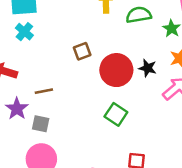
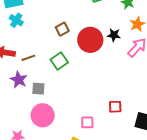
brown line: (44, 91) -> (28, 58), moved
green square: (116, 114) -> (59, 61), moved, turned 30

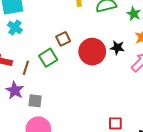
brown line: (28, 58) -> (26, 68), turned -56
green square: (59, 61) -> (48, 58), moved

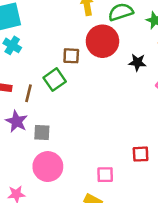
brown square: (63, 39) -> (71, 56), turned 32
red circle: (92, 52) -> (102, 41), moved

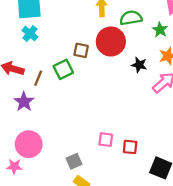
gray square: (42, 132) -> (74, 161), moved, turned -35
pink circle: (48, 167) -> (29, 144), moved
pink square: (105, 175) -> (106, 140), moved

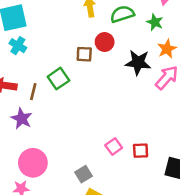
red circle: (111, 41) -> (105, 42), size x0.6
brown square: (81, 50) -> (84, 54), moved
black star: (139, 65) -> (138, 62), size x1.5
pink square: (106, 140) -> (114, 146), turned -35

